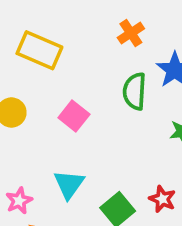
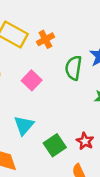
orange cross: (131, 33) -> (45, 39), moved

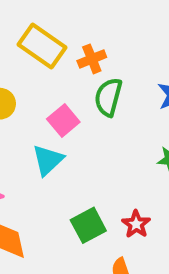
green semicircle: (73, 68) -> (108, 97), moved
cyan triangle: (24, 125) -> (48, 160), moved

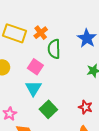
green square: (88, 225) -> (48, 109), moved

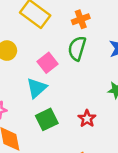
orange cross: (41, 33) -> (81, 19), moved
red star: (85, 107) -> (87, 119), moved

